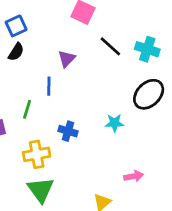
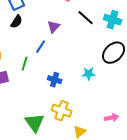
blue line: (49, 86) -> (41, 47), turned 32
yellow cross: (37, 154) -> (62, 111), moved, turned 30
pink arrow: (134, 176) -> (112, 118), moved

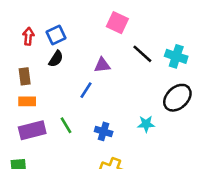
purple triangle: (54, 27) -> (102, 65), turned 40
green line: (25, 64) -> (66, 125), moved, turned -48

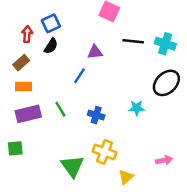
red arrow: (28, 36) -> (27, 34), moved
black line: (142, 54) -> (133, 41), turned -36
brown rectangle: (25, 76) -> (21, 63), turned 56

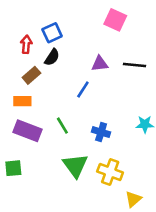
black line: (133, 41) -> (135, 65), moved
brown rectangle: (21, 63) -> (31, 75), moved
purple rectangle: (28, 114) -> (28, 131), turned 35
green triangle: (72, 166) -> (75, 166), moved

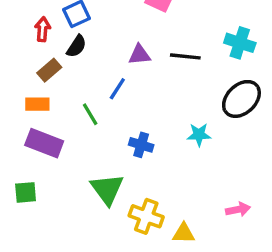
green line: (62, 126) -> (90, 114), moved
yellow cross: (110, 172) -> (146, 216), moved
yellow triangle: (133, 199) -> (184, 233), turned 42

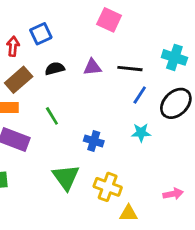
black semicircle: (77, 46) -> (55, 69), moved, turned -138
brown rectangle: (49, 70) -> (19, 80), size x1.4
blue line: (117, 89) -> (140, 95), moved
yellow cross: (146, 216) -> (108, 187), moved

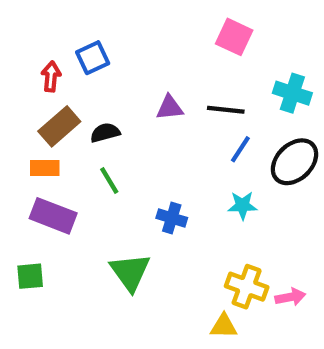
pink square: (109, 20) -> (234, 37), moved
black semicircle: (55, 69) -> (105, 133), moved
yellow cross: (108, 187) -> (247, 287), moved

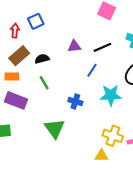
black line: (226, 110) -> (102, 47), turned -30
blue line: (240, 149) -> (92, 70), moved
cyan star: (242, 205) -> (111, 95), size x1.5

